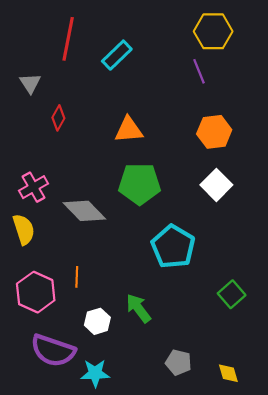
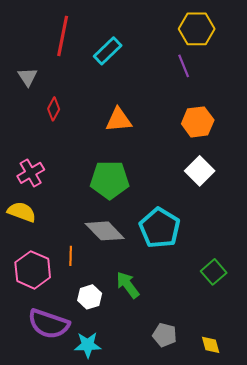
green pentagon: (140, 184) -> (110, 180), moved
gray diamond: (84, 211) -> (105, 231), moved
yellow semicircle: (24, 229) -> (22, 212), turned -52

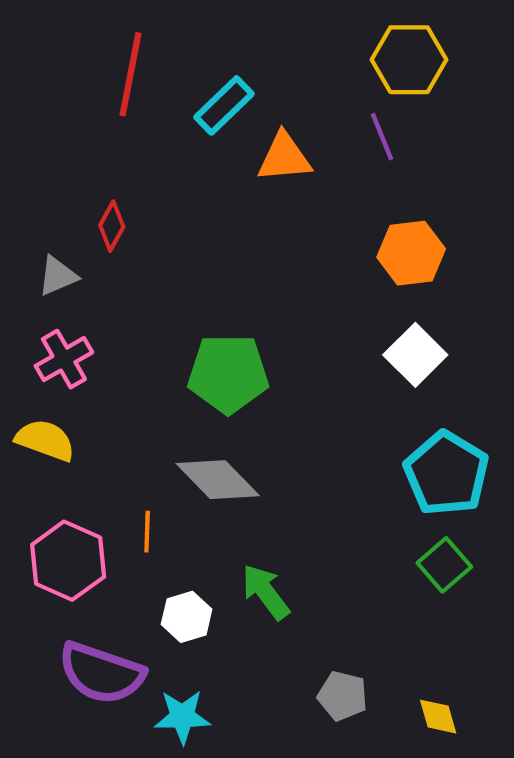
gray triangle: (28, 77) -> (58, 276), moved, turned 40
orange triangle: (119, 120) -> (284, 157), moved
cyan pentagon: (160, 228) -> (446, 473), moved

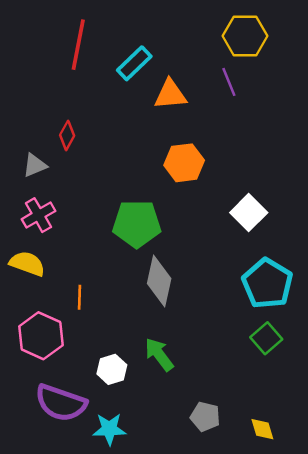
orange hexagon: (411, 253) -> (184, 163), moved
gray diamond: (218, 480) -> (159, 281), moved, turned 57
orange line: (147, 532) -> (80, 297), moved

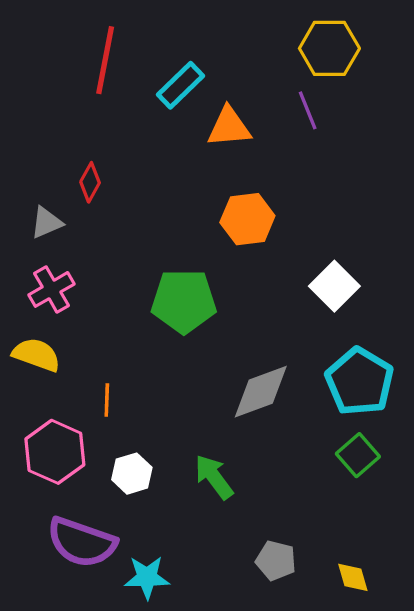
gray diamond: (159, 281) -> (261, 392), moved, turned 57
white hexagon: (112, 369) -> (132, 474), moved

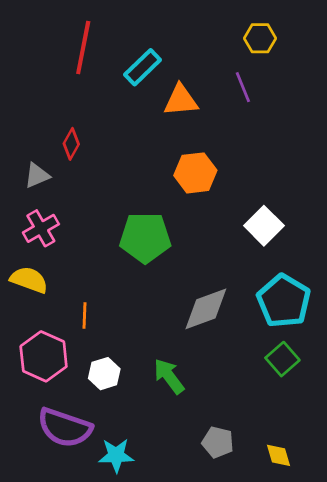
yellow hexagon: (329, 48) -> (260, 38), size x0.7

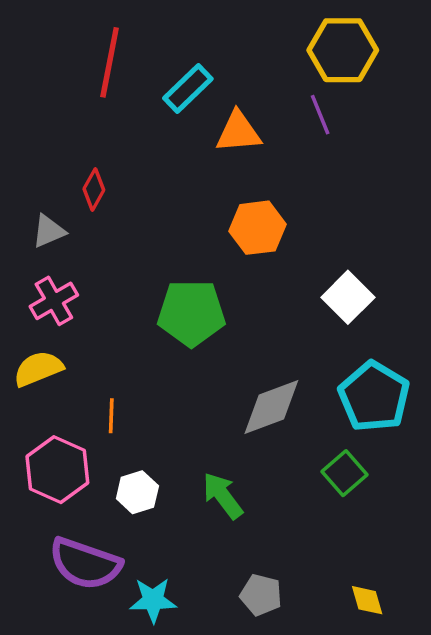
yellow hexagon: (260, 38) -> (343, 50), size x1.6
yellow semicircle: (29, 280) -> (38, 369), turned -42
green square: (282, 359) -> (345, 473), moved
gray pentagon: (218, 442) -> (261, 595), moved

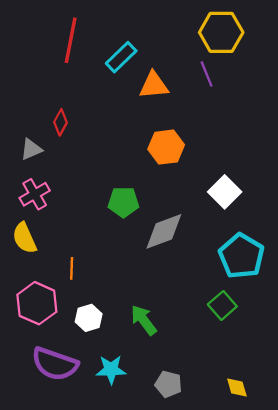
green pentagon: (191, 313) -> (123, 202), size x0.7
yellow semicircle: (38, 369) -> (25, 238), turned -92
gray diamond: (271, 407) -> (164, 231), moved
cyan star: (153, 600) -> (111, 370), moved

